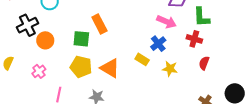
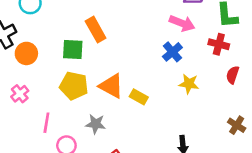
yellow rectangle: (142, 59) -> (139, 97), moved

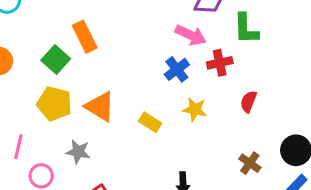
red cross: (219, 44) -> (220, 63), moved, turned -30
green square: (73, 50) -> (56, 59), turned 35
yellow rectangle: (139, 97) -> (150, 122), moved

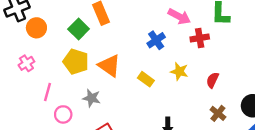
blue cross: (177, 69) -> (156, 40), moved
red semicircle: (249, 102) -> (213, 80), moved

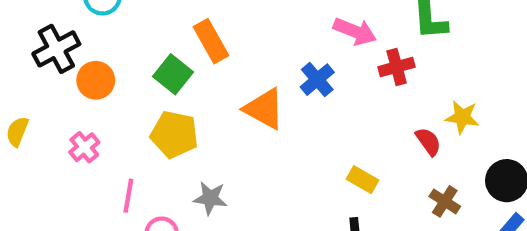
orange triangle: (109, 66) -> (264, 109), moved
yellow star: (179, 71) -> (462, 117), moved
yellow rectangle: (146, 79) -> (363, 180), moved
red semicircle: (213, 80) -> (428, 142), turned 126

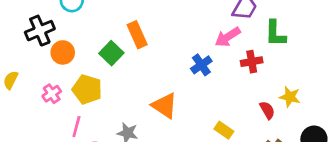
pink arrow: (355, 31) -> (228, 37), turned 120
orange triangle: (264, 109) -> (165, 106), moved
yellow pentagon: (174, 134) -> (87, 89), moved

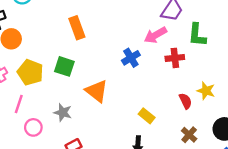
green square: (111, 53) -> (64, 66), moved, turned -30

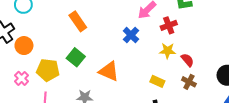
green square: (64, 66) -> (76, 57), turned 36
yellow star: (206, 91) -> (167, 51), moved
brown cross: (189, 135) -> (189, 82), moved

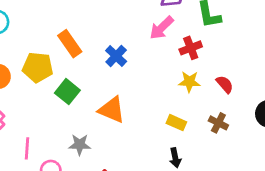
blue cross: (131, 35) -> (116, 56), moved
red semicircle: (187, 60) -> (225, 84), moved
yellow pentagon: (48, 70) -> (38, 67), moved

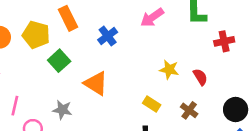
red cross: (191, 48) -> (224, 41), moved

